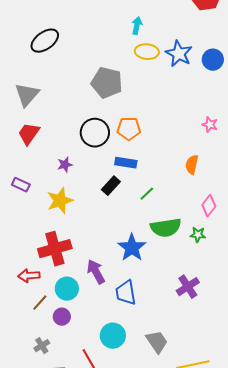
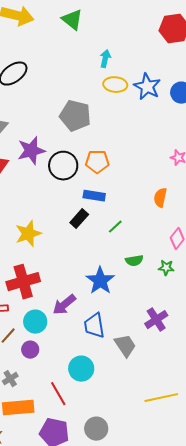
purple star: (65, 165) -> (31, 151), moved, size x1.8
green semicircle: (166, 228) -> (134, 261), size x0.6
purple arrow: (96, 272) -> (64, 305), turned -100
gray trapezoid: (157, 342) -> (125, 346), moved

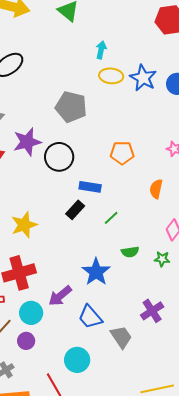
orange pentagon: (97, 162) -> (122, 153), moved
blue trapezoid: (94, 326) -> (90, 317), turned -32

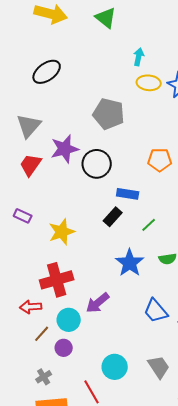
blue star: (96, 272) -> (130, 263), moved
blue trapezoid: (90, 317) -> (156, 311), moved
gray trapezoid: (121, 337) -> (159, 367), moved

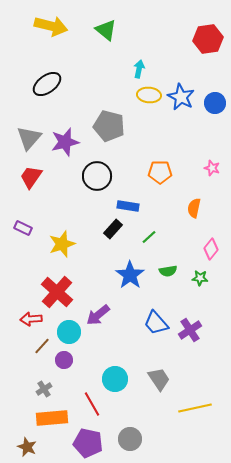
purple star: (65, 149) -> (65, 142), moved
red cross: (57, 280) -> (57, 292), turned -32

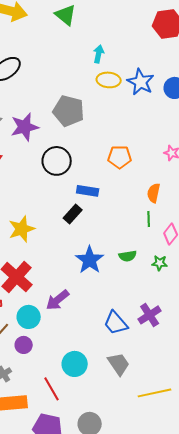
green line: (149, 237) -> (149, 219), moved, turned -49
blue trapezoid: (156, 323) -> (116, 323), moved

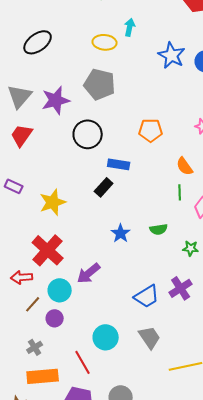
yellow ellipse: (109, 80) -> (105, 42), moved
orange semicircle: (154, 193) -> (185, 166), turned -48
blue star: (90, 260) -> (121, 233), size x0.7
green star: (160, 263) -> (191, 248), moved
blue trapezoid: (116, 323) -> (147, 296), turned -80

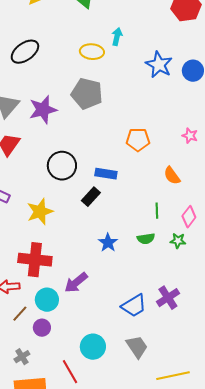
black circle: (88, 134) -> (62, 166), moved
green line: (180, 192) -> (157, 211), moved
green star: (191, 248) -> (178, 241), moved
red cross: (48, 250) -> (35, 260), turned -36

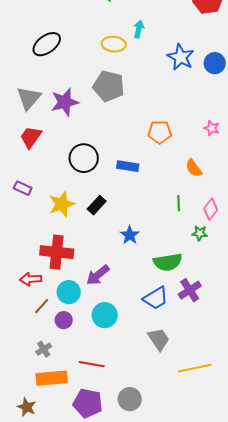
black rectangle: (91, 197) -> (97, 205), moved
green semicircle: (146, 239) -> (168, 262), moved, size x1.6
cyan circle: (93, 347) -> (105, 315), moved
red line: (70, 372) -> (92, 364), turned -50

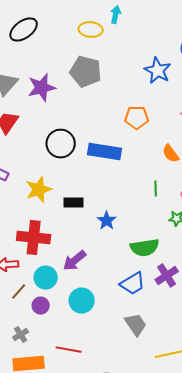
blue star: (181, 57) -> (158, 71), moved
blue rectangle: (128, 166) -> (105, 152), size x1.5
black rectangle: (97, 205) -> (74, 203), moved, turned 48

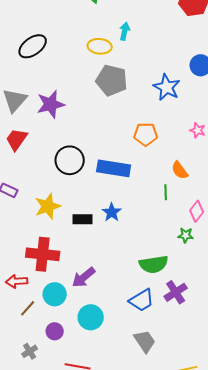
gray pentagon: (86, 72) -> (112, 80), moved
green line: (156, 189) -> (166, 192), moved
blue star: (107, 221) -> (112, 212), moved
purple circle: (41, 306) -> (55, 331), moved

